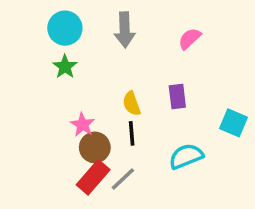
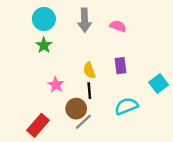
pink semicircle: (190, 39) -> (118, 26), moved, turned 63
cyan square: (233, 123) -> (159, 84), turned 30
brown circle: (95, 147) -> (76, 109), moved
red rectangle: (93, 177) -> (38, 125), moved

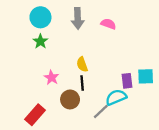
purple rectangle: (120, 66) -> (127, 81), moved
cyan square: (159, 84) -> (146, 76), turned 35
gray line: (83, 122) -> (101, 112), moved

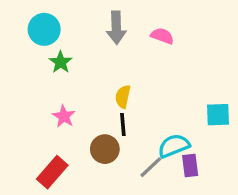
cyan circle: (40, 17) -> (44, 29), moved
yellow semicircle: (82, 64) -> (123, 97), turned 32
pink star: (51, 78) -> (64, 116), moved
purple rectangle: (127, 81) -> (190, 166), moved

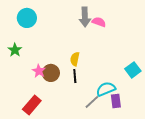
gray arrow: (116, 28) -> (85, 17), moved
green star: (61, 62) -> (15, 50), moved
cyan square: (218, 115) -> (133, 70), turned -35
brown circle: (105, 149) -> (51, 73), moved

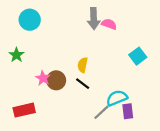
cyan square: (133, 70) -> (138, 56), moved
black line: (75, 76) -> (83, 84), turned -48
red rectangle: (32, 105) -> (24, 110), moved, turned 36

